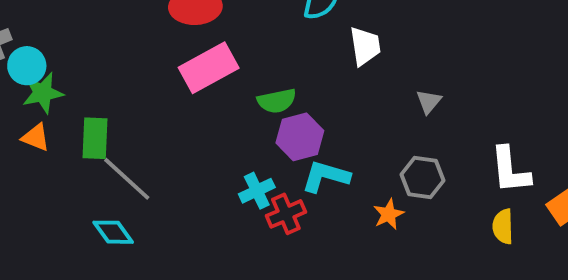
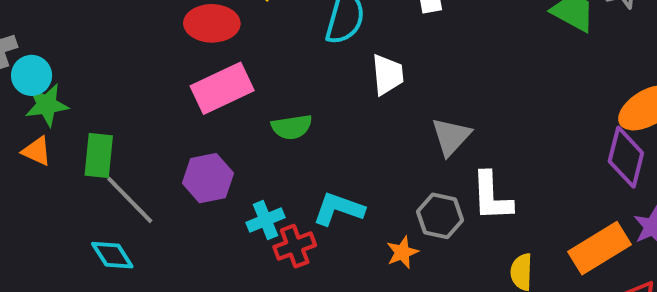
gray triangle: (429, 102) -> (451, 137), size x1.5
purple hexagon: (300, 137) -> (208, 178), moved
white L-shape: (510, 170) -> (492, 197), moved

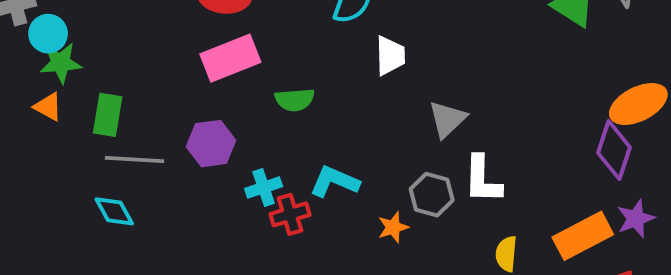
gray line: (130, 200) -> (134, 160), turned -46

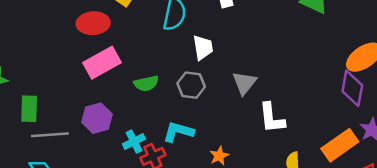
gray hexagon: (432, 195) -> (191, 85), moved

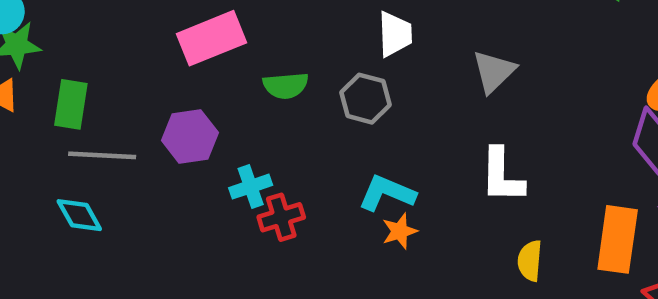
gray triangle: (244, 83) -> (494, 71), moved
cyan L-shape: (178, 132) -> (387, 193), moved
orange rectangle: (340, 145) -> (618, 239), turned -54

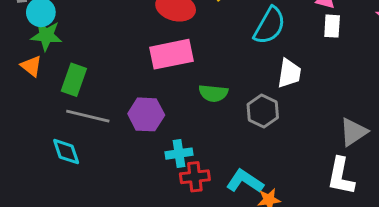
gray triangle: (494, 71) -> (353, 132), moved
cyan L-shape: (387, 193) -> (245, 181), moved

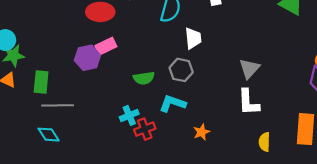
pink rectangle: (172, 54) -> (106, 46), size x0.7
green semicircle: (213, 93) -> (144, 78), moved
purple hexagon: (146, 114) -> (87, 58), moved
cyan L-shape: (245, 181) -> (173, 103), moved

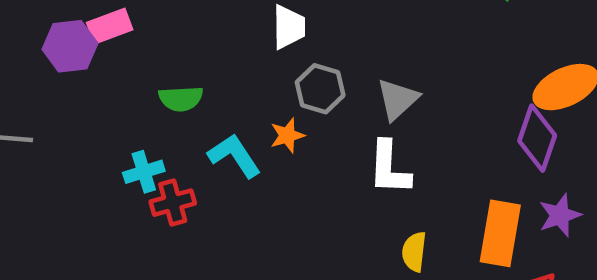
gray hexagon: (181, 70) -> (320, 89), moved
cyan L-shape: (173, 103) -> (234, 156), turned 32
orange star: (202, 132) -> (287, 135), moved

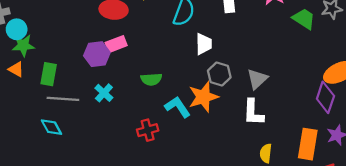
orange star: (287, 135) -> (203, 97), size x1.8
cyan cross: (144, 172) -> (104, 93), moved, turned -30

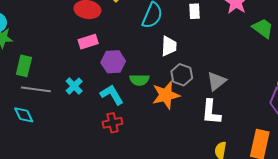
purple hexagon: (97, 54) -> (113, 62), moved
green semicircle: (151, 79) -> (139, 80), moved
cyan L-shape: (178, 107) -> (112, 95), moved

